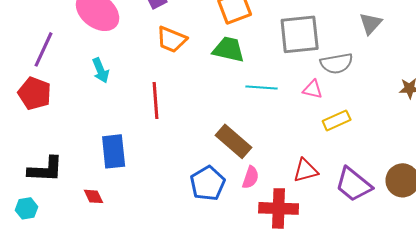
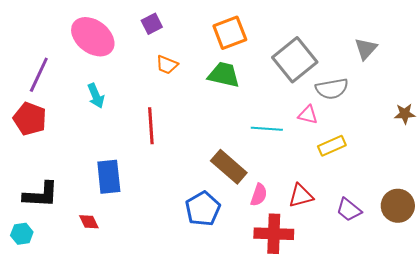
gray square: (300, 34) -> (295, 60), turned -33
orange trapezoid: (172, 39) -> (167, 65), size x0.7
cyan line: (262, 87) -> (267, 129), moved
pink semicircle: (251, 177) -> (259, 195), moved
purple trapezoid: (354, 184) -> (349, 210), size x0.7

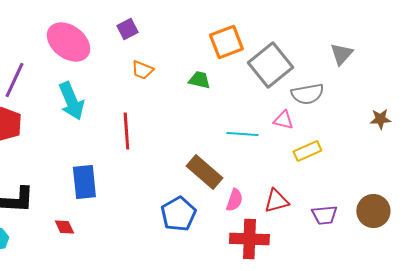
orange square: (230, 33) -> (226, 42), moved
green trapezoid: (224, 75) -> (199, 80), size x0.7
cyan arrow: (96, 96) -> (71, 101), size x1.5
purple trapezoid: (349, 210) -> (324, 215), turned -44

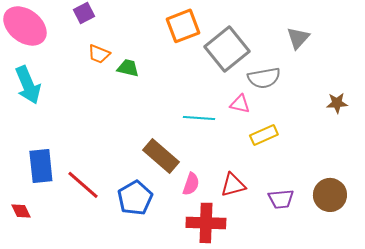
green trapezoid: (199, 80) -> (128, 68), moved
red line: (126, 131) -> (83, 185), moved, turned -45

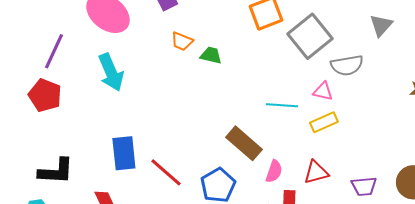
yellow rectangle: (264, 135) -> (324, 122), moved

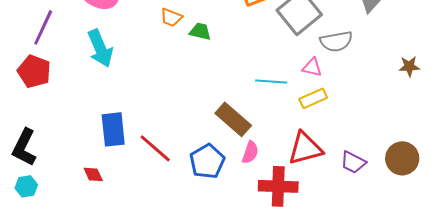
black L-shape: (56, 171) -> (24, 147), moved, turned 114
pink semicircle: (274, 171) -> (250, 152), moved
red triangle: (316, 172) -> (305, 148), size x1.4
purple trapezoid: (364, 186) -> (353, 162), turned 32

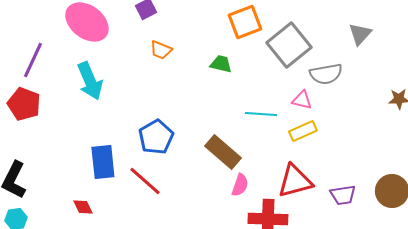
green trapezoid: (200, 31) -> (221, 64), moved
blue pentagon: (207, 161) -> (156, 137), moved
purple trapezoid: (353, 162) -> (343, 195), turned -36

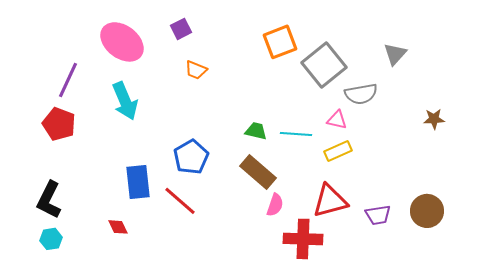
green trapezoid: (221, 64) -> (256, 131), moved

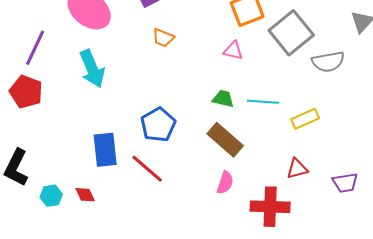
pink triangle: (337, 120) -> (233, 51), moved
red triangle: (330, 201) -> (297, 169), size x0.6
pink semicircle: (275, 205) -> (225, 183), moved
cyan hexagon: (51, 239) -> (51, 196), moved

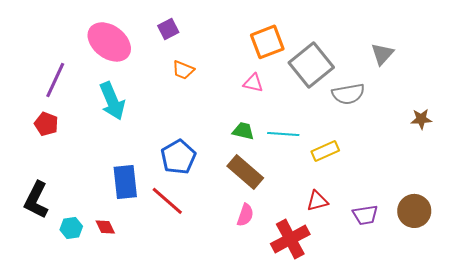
red pentagon: (26, 92) -> (46, 124), size x0.7
red cross: (270, 207) -> (290, 239), turned -30

